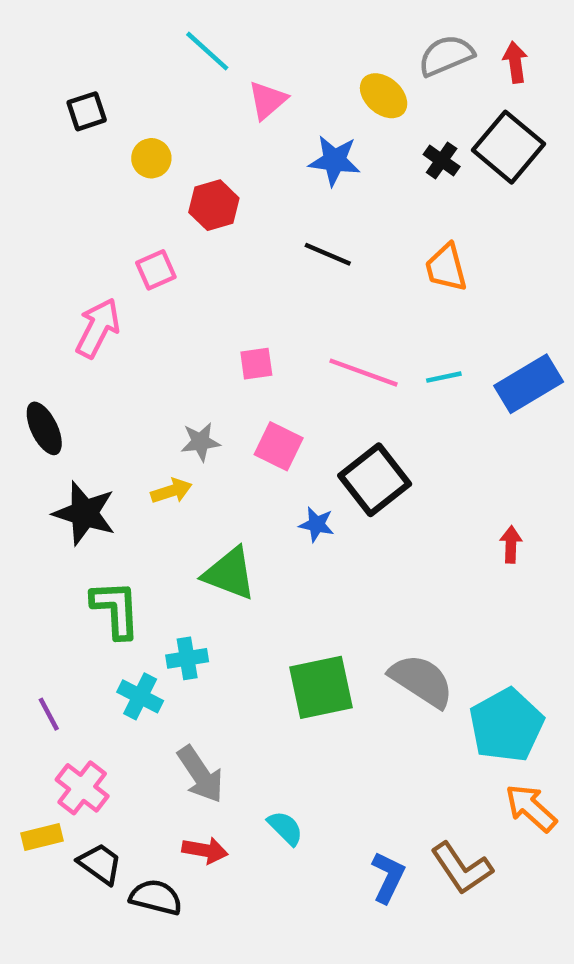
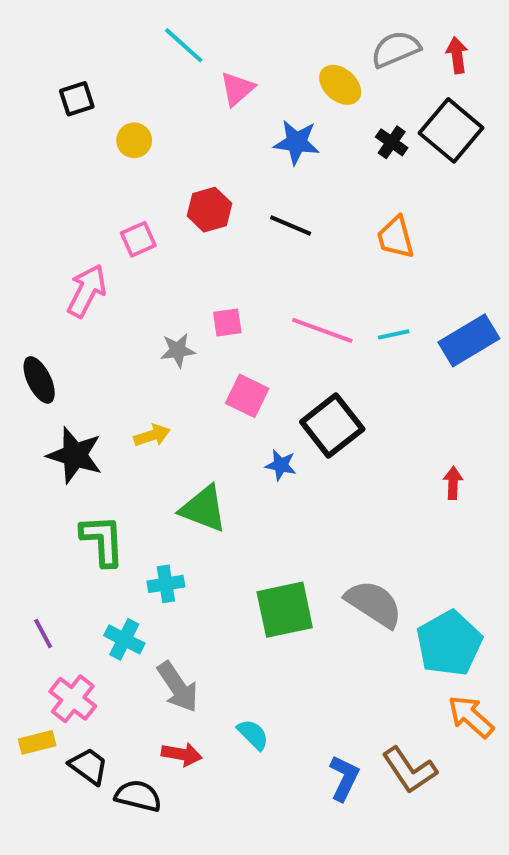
red hexagon: (214, 205) -> (209, 210), moved
gray star: (200, 442) -> (178, 350), moved
cyan cross: (140, 696) -> (124, 639), moved

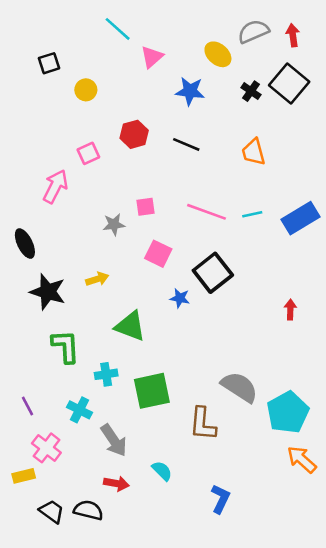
green square: (285, 610) -> (152, 391), moved
black trapezoid: (89, 766) -> (52, 511), moved
brown L-shape: (409, 770) -> (203, 424), moved, turned 39

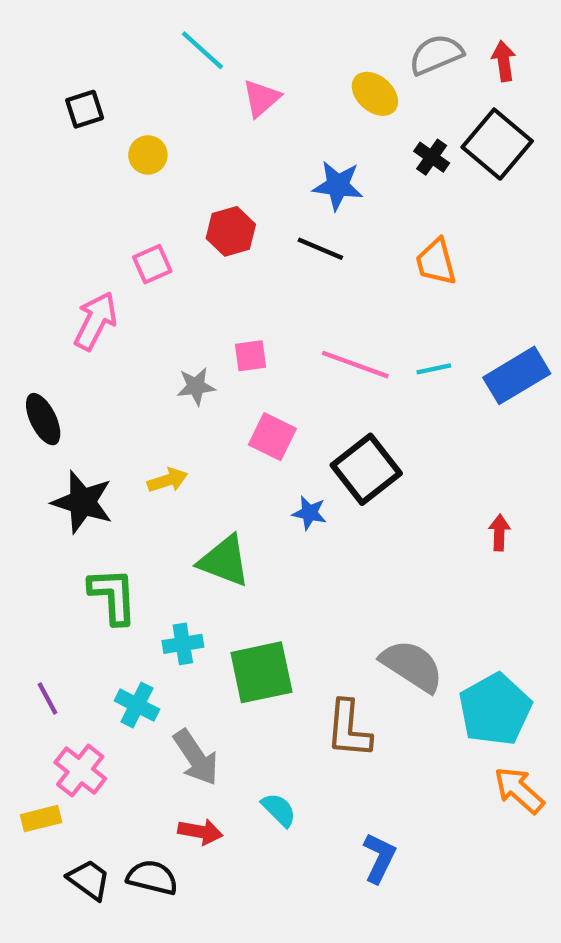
blue star: (190, 91) -> (338, 186), moved

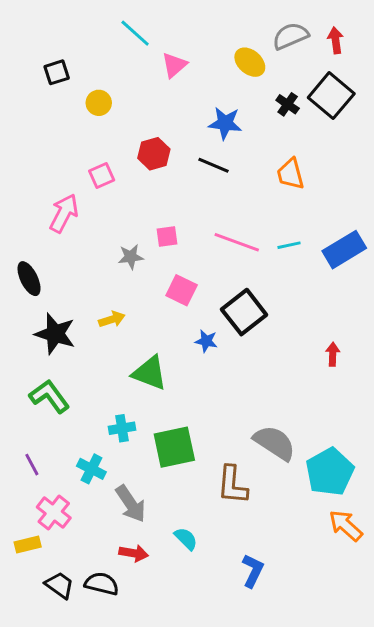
green L-shape: (113, 596) -> (49, 396), moved, turned -33

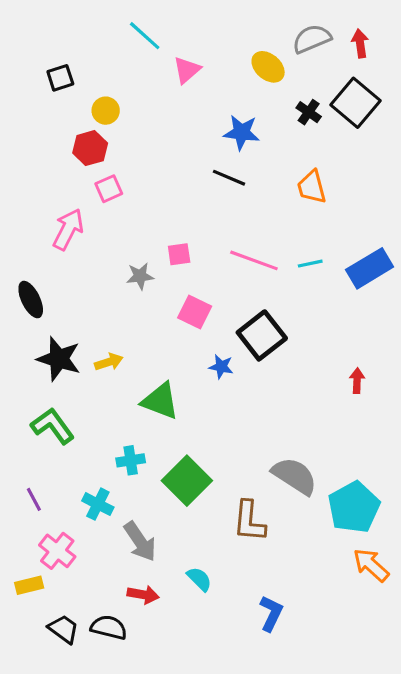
red hexagon: (154, 154) -> (90, 148), moved
yellow arrow: (112, 319) -> (109, 362), moved
green square: (174, 447) -> (187, 481), turned -33

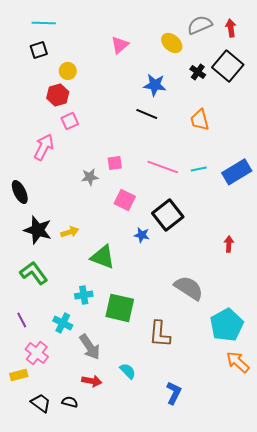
cyan line: (145, 36) -> (44, 23), moved, turned -40
gray semicircle: (295, 476) -> (189, 288), moved
green square: (187, 481) -> (120, 308), turned -32
black semicircle: (109, 627) -> (70, 402), size x0.7

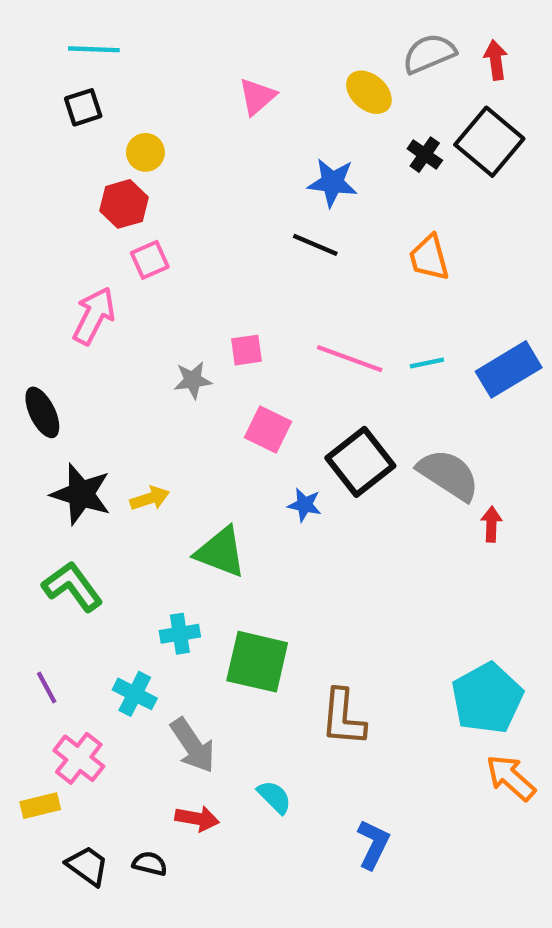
gray semicircle: (189, 288) -> (448, 475), moved

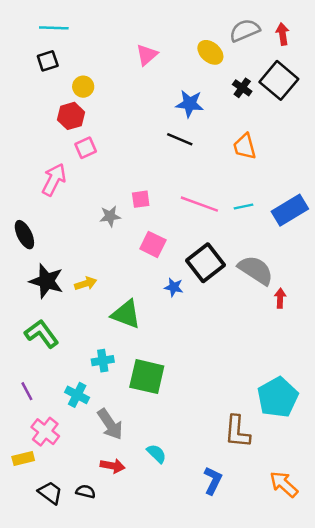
brown L-shape: (343, 718) -> (237, 432), moved
orange arrow: (511, 778) -> (284, 484), moved

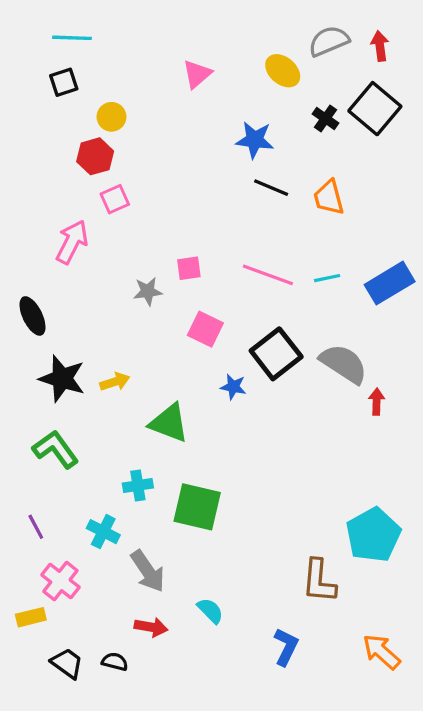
black line: (180, 139) -> (271, 188), moved

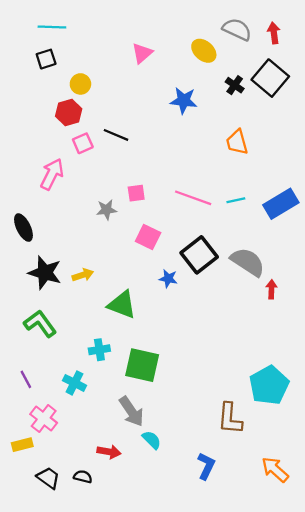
gray semicircle: (329, 41) -> (237, 29), turned 48
black line: (271, 188) -> (116, 135), moved
gray arrow: (148, 571) -> (131, 411), moved

